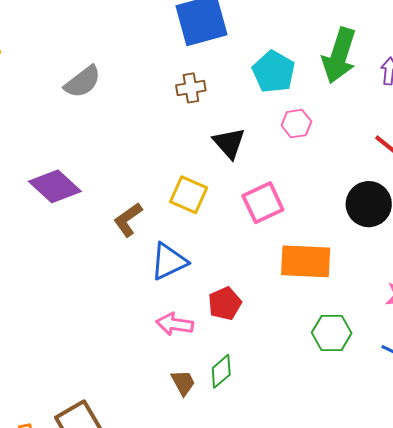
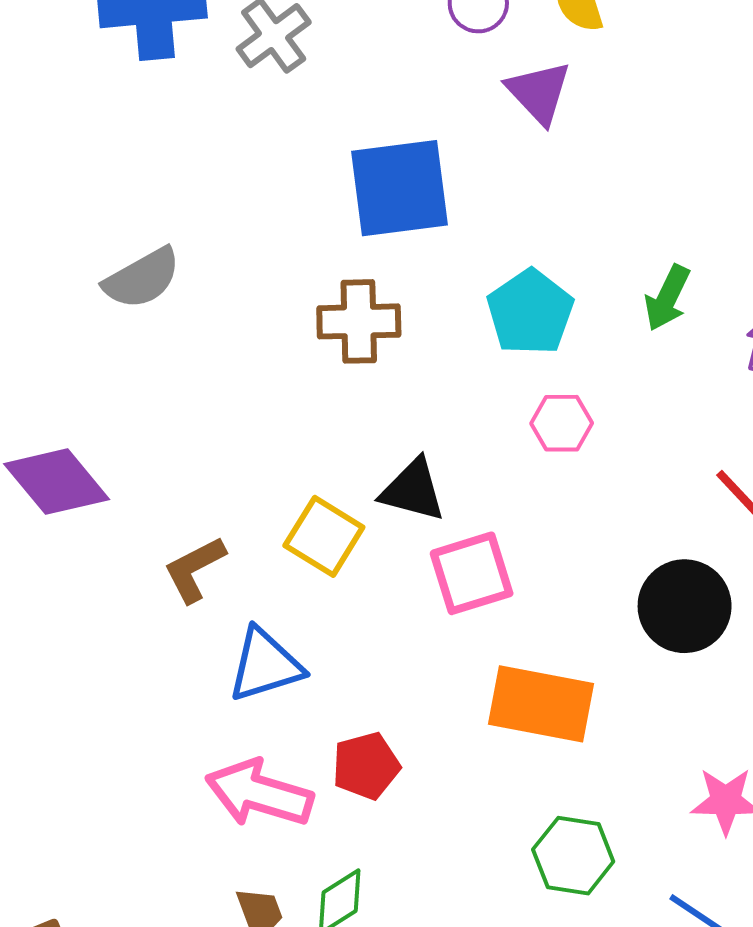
green arrow: (339, 55) -> (667, 298), size x0.6
brown cross: (191, 88) -> (359, 321), size x1.4
black triangle: (229, 143) -> (413, 490), moved, turned -42
pink arrow: (175, 324) -> (259, 793), size x1.4

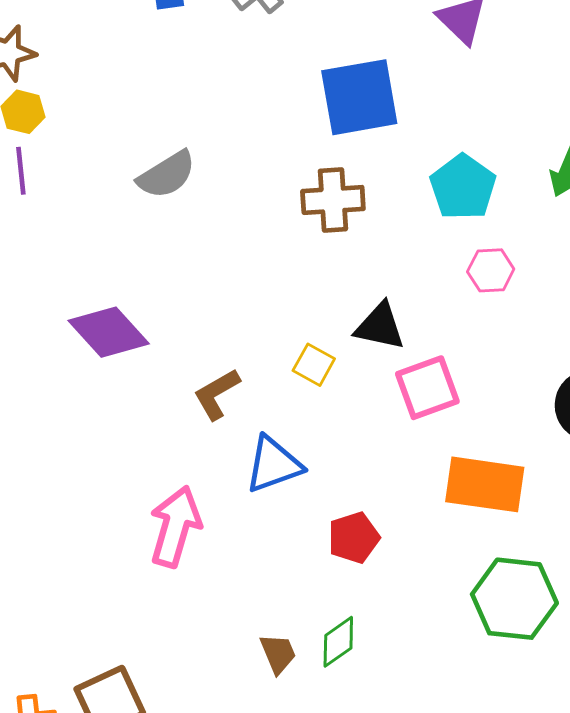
yellow square: (324, 536) -> (314, 365), size x0.7
pink arrow: (259, 793) -> (175, 527), moved, turned 92
green hexagon: (573, 856) -> (514, 599), size x1.4

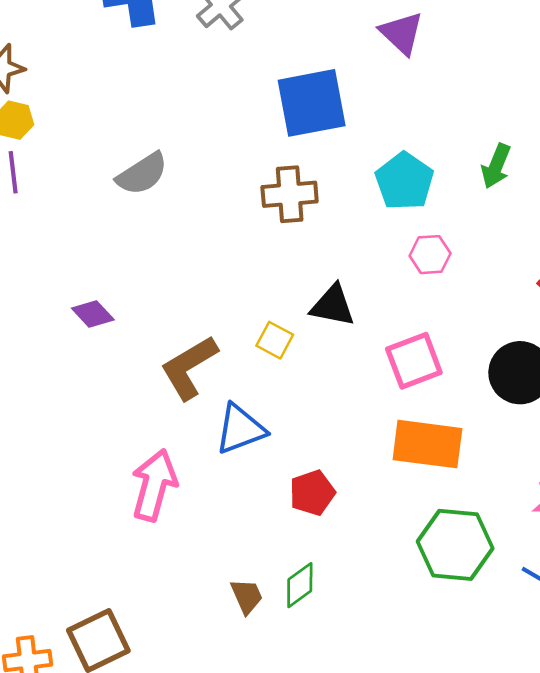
purple diamond: (109, 332) -> (93, 314), size x0.6
pink square: (427, 388) -> (414, 361), moved
brown L-shape: (217, 394) -> (189, 367), size x1.4

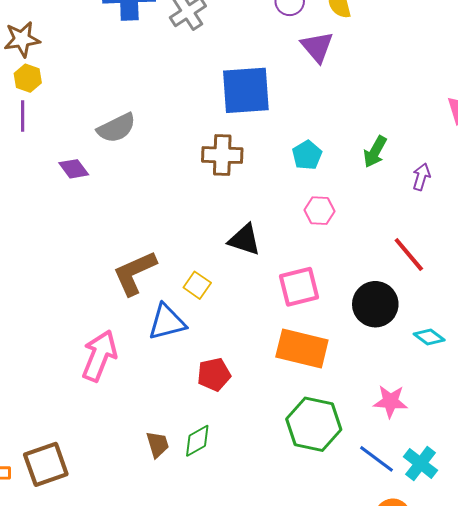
cyan pentagon: (405, 181) -> (307, 155), size x0.7
purple diamond: (93, 314) -> (74, 169), moved
yellow square: (275, 340) -> (197, 285), moved

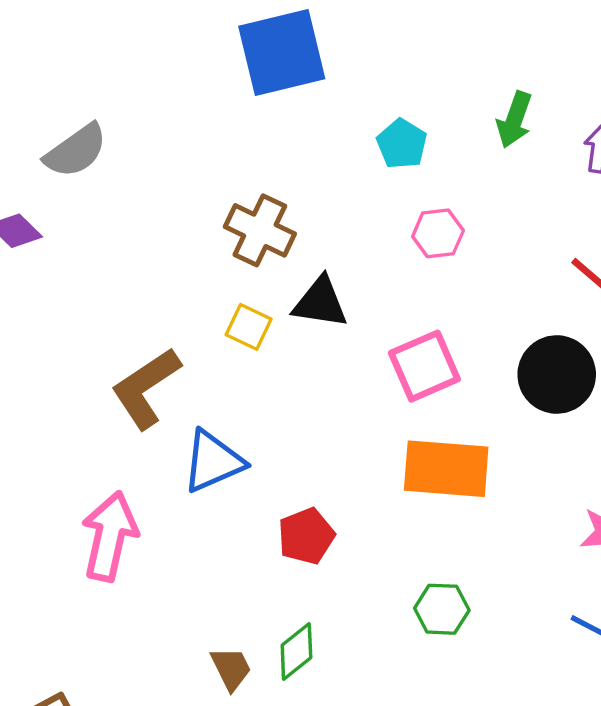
brown cross: (222, 155) -> (260, 230), moved, turned 33
yellow square: (197, 285) -> (249, 327), moved
green hexagon: (314, 424) -> (442, 609), moved, size x0.6

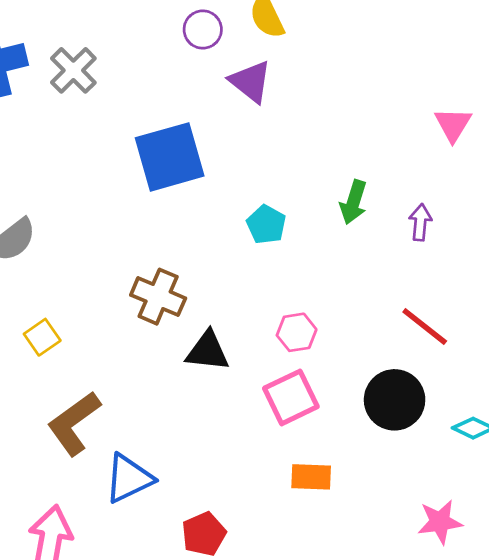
pink hexagon: (438, 233) -> (297, 332), moved
yellow square: (249, 327) -> (42, 337), moved, turned 32
orange rectangle: (446, 469) -> (311, 477), size x0.6

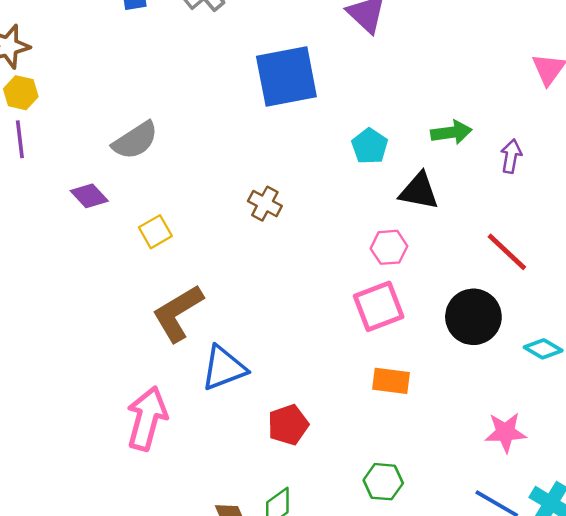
green arrow: (353, 202) -> (451, 132), turned -120
brown cross: (158, 297) -> (265, 204), size x0.7
black triangle: (208, 351) -> (419, 191), moved

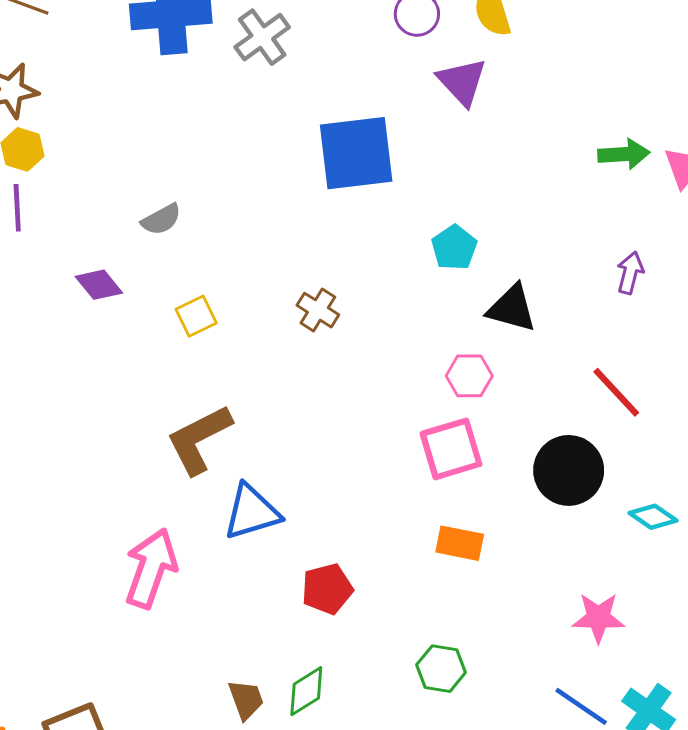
green arrow: (451, 132) -> (624, 154), moved
gray semicircle: (135, 140) -> (161, 219), size x0.7
yellow square: (155, 232) -> (196, 316), moved

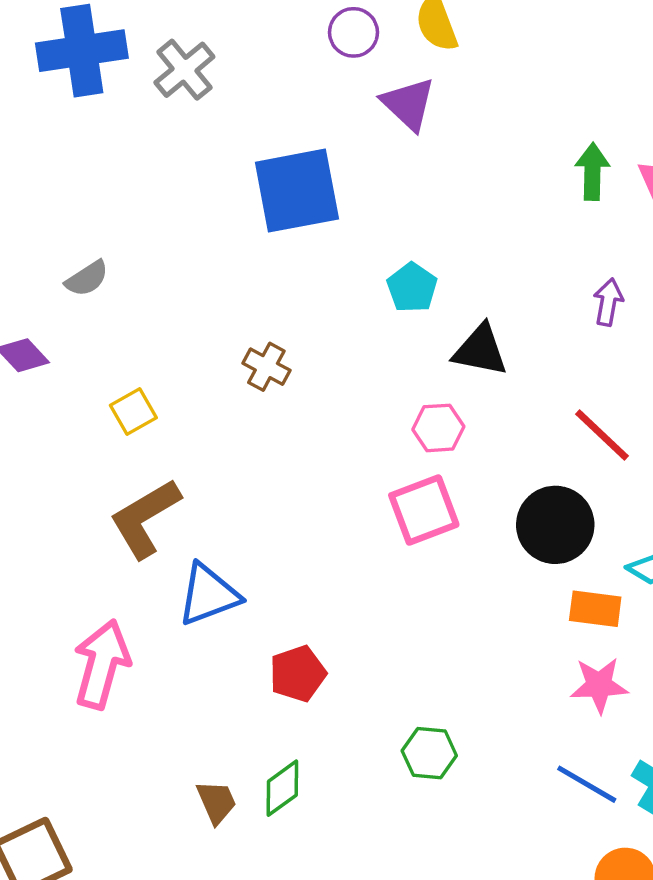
green arrow: (624, 154) -> (592, 172), turned -81
yellow square: (196, 316) -> (133, 411), moved
orange rectangle: (460, 543) -> (595, 609), moved

